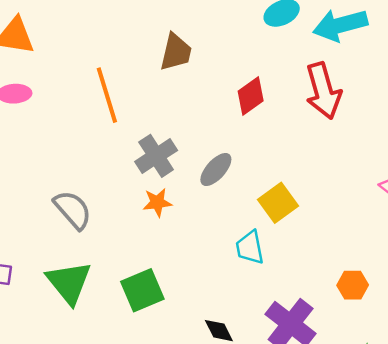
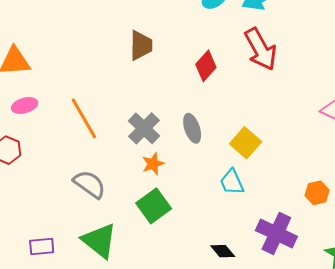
orange line: (107, 95) -> (84, 118), moved
gray ellipse: (216, 170) -> (192, 128), turned -48
green square: (142, 290) -> (154, 206), moved

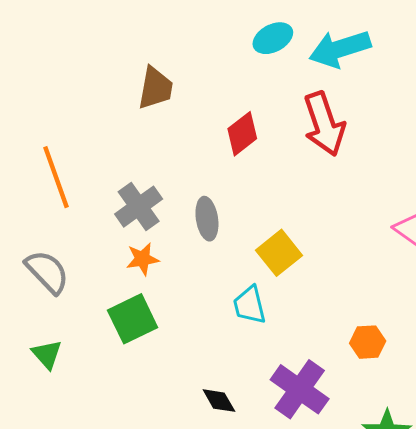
green triangle: (99, 241) -> (47, 354), size x0.6

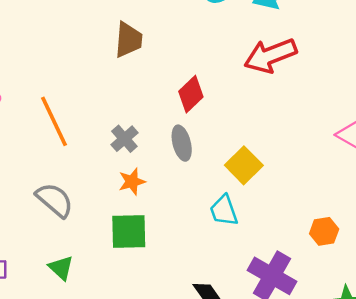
red arrow: (324, 124) -> (270, 55), turned 93
red diamond: (242, 134) -> (191, 94), moved
gray cross: (139, 207) -> (124, 139), size x0.7
green square: (133, 319) -> (129, 232), turned 30

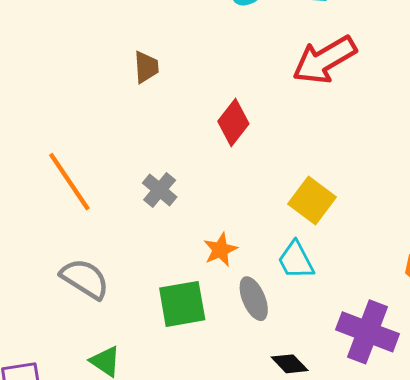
brown trapezoid: (129, 40) -> (146, 67), size x0.7
gray ellipse: (182, 143) -> (254, 299), moved
orange star: (132, 182) -> (220, 250), moved

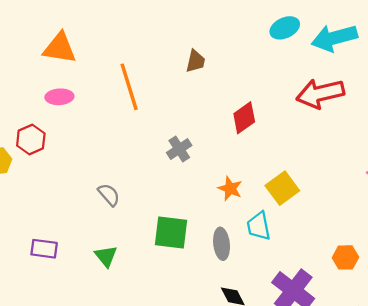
orange line: (69, 182) -> (129, 87), moved
orange star: (220, 250) -> (230, 189), moved, turned 30
gray semicircle: (85, 279) -> (109, 195), size x0.7

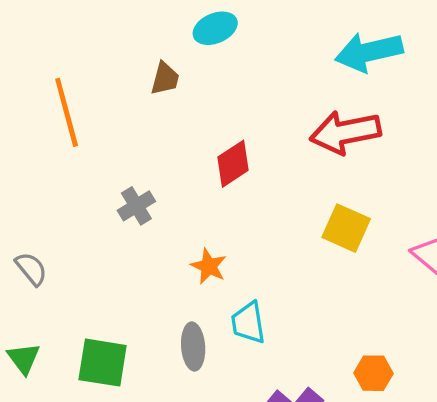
cyan ellipse: (285, 28) -> (215, 28), moved
yellow square: (282, 188) -> (346, 228), moved, turned -32
green square: (171, 232) -> (103, 363), moved

